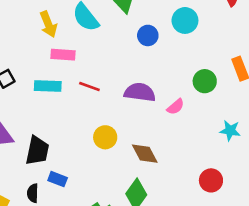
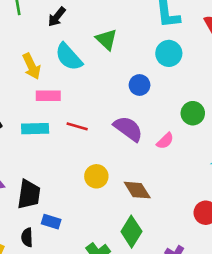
blue circle: (148, 35) -> (140, 85), moved
purple semicircle: (140, 92) -> (128, 129), turned 32

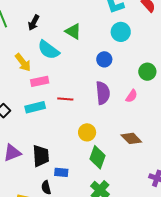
purple semicircle: (128, 129) -> (103, 93), turned 60
brown diamond: (137, 190) -> (131, 138), moved
green diamond: (131, 232) -> (98, 157), moved

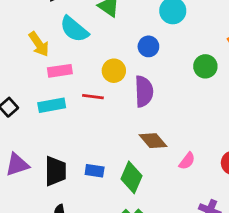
pink semicircle: (132, 96) -> (187, 161), moved
yellow circle: (87, 132) -> (114, 71), moved
brown diamond: (131, 138) -> (153, 141), moved
blue rectangle: (61, 172) -> (95, 171), moved

